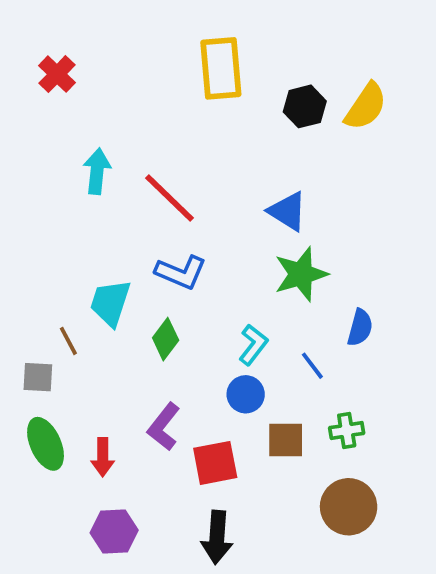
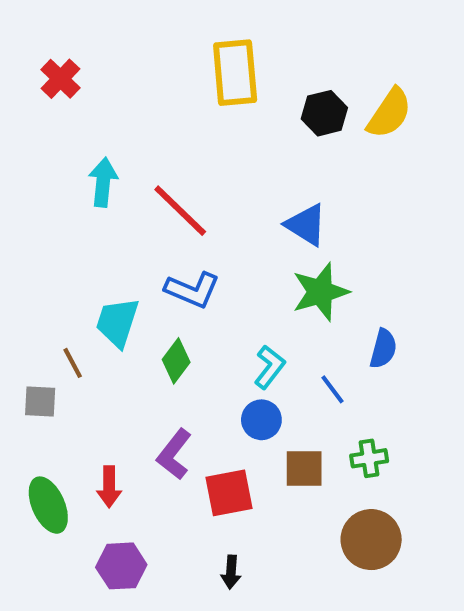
green ellipse: (46, 444) -> (48, 505), moved
black arrow: (217, 537) -> (231, 572), size x0.6

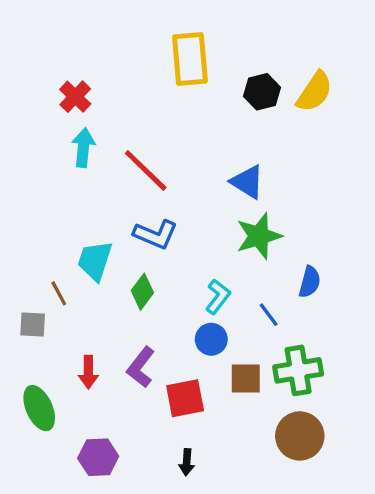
red cross: (60, 79) -> (75, 97), moved
green cross: (369, 458) -> (298, 370), size x1.6
red arrow: (109, 487) -> (88, 372), moved

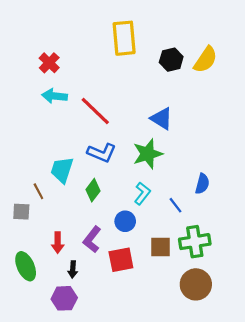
cyan arrow: (83, 148) -> (55, 96), turned -90
green star: (259, 236) -> (148, 154), moved
blue circle: (211, 339) -> (125, 221), moved
black arrow: (187, 462) -> (73, 269), moved

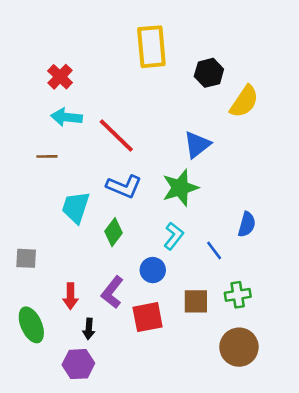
yellow semicircle: (205, 60) -> (244, 102), moved
blue triangle: (162, 118) -> (197, 145), turned 50
brown line: (38, 191) -> (47, 156), moved, turned -63
green cross: (195, 242) -> (238, 295), size x0.7

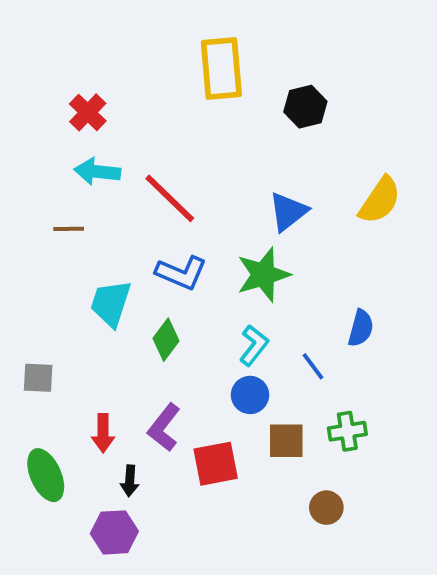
yellow semicircle: (244, 102) -> (380, 200), moved
blue circle: (153, 270) -> (250, 395), moved
brown circle: (239, 347) -> (326, 508), moved, size x0.6

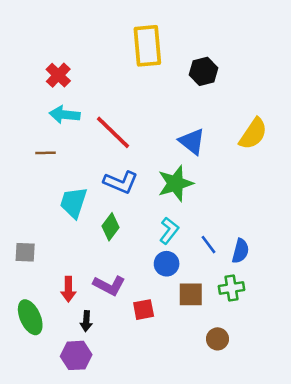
blue triangle: (288, 212) -> (192, 141), turned -44
blue semicircle: (361, 328) -> (240, 251), moved
purple L-shape: (164, 427) -> (109, 285), turned -100
red square: (216, 464) -> (144, 310), size x0.7

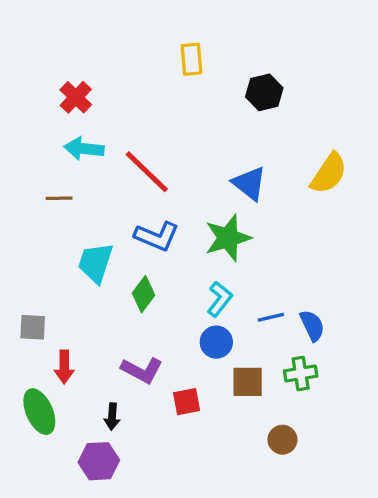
yellow rectangle: (147, 46) -> (191, 59), size x0.6
blue line: (209, 245) -> (271, 317), turned -66
blue semicircle: (240, 251) -> (312, 326), turned -40
red arrow: (68, 289) -> (64, 367), moved

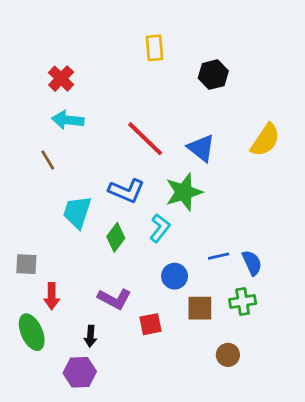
red line: (147, 172) -> (145, 139), moved
brown line: (59, 198) -> (48, 160), turned 60
cyan L-shape: (220, 299) -> (160, 228), moved

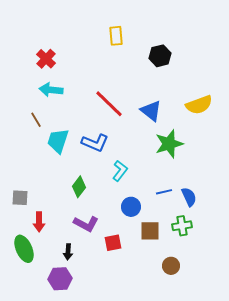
yellow semicircle: (265, 140) -> (199, 105), turned 36
green star: (184, 192) -> (169, 144), moved
cyan trapezoid: (77, 212) -> (58, 141), moved
green diamond: (116, 237) -> (79, 187), moved

